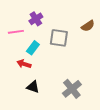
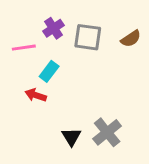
gray square: (59, 38) -> (88, 37), moved
black triangle: (33, 87) -> (71, 137), moved, turned 40

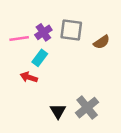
purple cross: (54, 28) -> (43, 32), moved
brown semicircle: (131, 39) -> (102, 42), moved

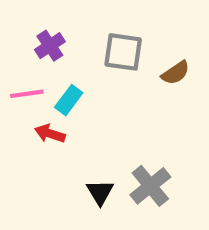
purple cross: (43, 32) -> (50, 46), moved
pink line: (19, 38) -> (27, 94), moved

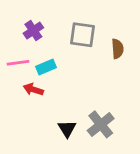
brown semicircle: (175, 73) -> (118, 49), turned -60
cyan rectangle: (69, 100) -> (46, 67), turned 30

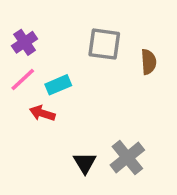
purple cross: (33, 31) -> (25, 42), moved
pink line: (18, 63) -> (23, 80), turned -35

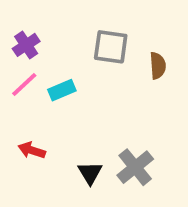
red arrow: (42, 113) -> (32, 150), moved

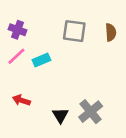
purple cross: (26, 45) -> (18, 30), turned -36
brown semicircle: (158, 66) -> (111, 32), moved

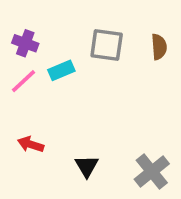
cyan rectangle: (41, 60) -> (61, 70), moved
gray cross: (91, 112) -> (152, 172), moved

